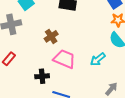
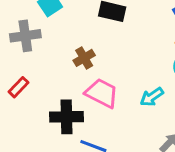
black cross: (42, 76) -> (66, 117), size x1.5

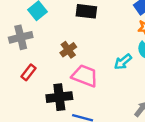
red rectangle: (18, 87) -> (29, 72), moved
cyan arrow: (152, 97) -> (123, 62), moved

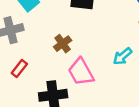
pink trapezoid: (85, 76) -> (81, 72), turned -140

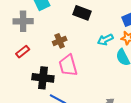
cyan arrow: (122, 56) -> (105, 40), moved

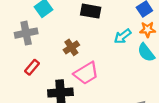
pink trapezoid: (68, 65) -> (86, 73), turned -95

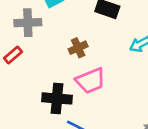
red rectangle: (32, 67) -> (13, 55), moved

